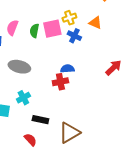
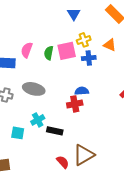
blue cross: (74, 36) -> (89, 58), turned -32
black rectangle: (40, 120) -> (55, 131), moved
red semicircle: (30, 140) -> (63, 162), moved

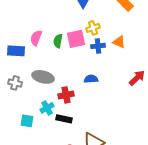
orange triangle: (110, 45) -> (119, 42), moved
red cross: (75, 104) -> (66, 95), moved

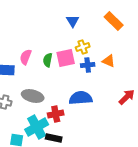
blue semicircle: (91, 79) -> (81, 98), size x1.6
cyan cross: (47, 108) -> (37, 127), size x1.6

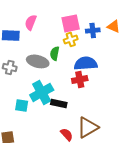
yellow cross: (83, 47) -> (71, 39), moved
green semicircle: (48, 60) -> (55, 53), moved
red cross: (56, 114) -> (80, 79), moved

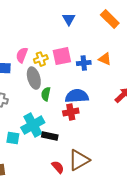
yellow cross: (71, 39) -> (41, 59), moved
green semicircle: (55, 53) -> (46, 94), moved
gray ellipse: (38, 61) -> (34, 78), moved, turned 60

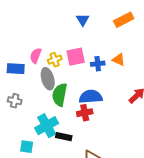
orange rectangle: (110, 19) -> (124, 20), turned -72
green semicircle: (46, 94) -> (60, 95), size x1.6
cyan square: (13, 138) -> (27, 147), moved

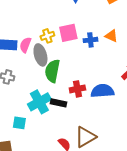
pink semicircle: (36, 56) -> (25, 45), moved
blue semicircle: (91, 97) -> (102, 91), moved
black rectangle: (64, 137) -> (58, 103), moved

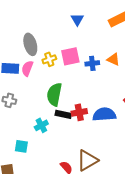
gray ellipse: (40, 55) -> (30, 44), moved
cyan cross: (39, 102) -> (41, 125), size x0.6
black rectangle: (58, 103) -> (63, 114), moved

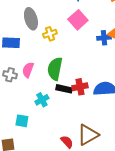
pink square: (70, 56) -> (78, 20), moved, turned -30
blue cross: (92, 63) -> (104, 38), moved
pink semicircle: (27, 68) -> (28, 70), moved

